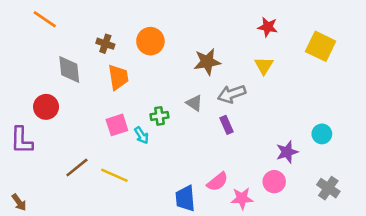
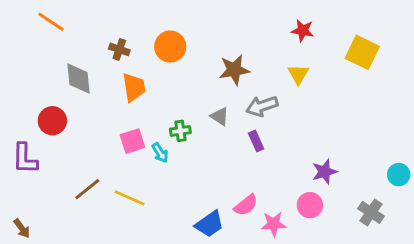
cyan circle: (322, 134) -> (399, 175), moved
blue trapezoid: (185, 198) -> (210, 224), turned -120

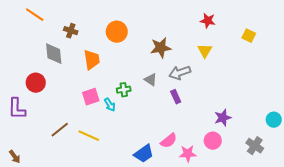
brown cross: (119, 49) -> (71, 31), moved
yellow square: (362, 52) -> (249, 36), size x0.6

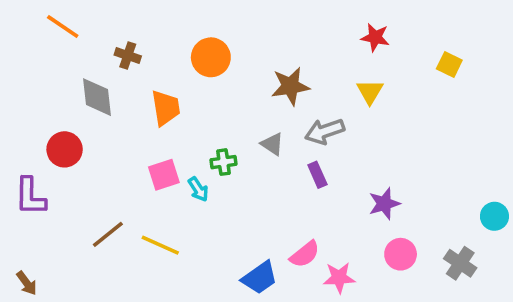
purple star: (223, 118) -> (384, 204), moved
pink circle: (213, 141) -> (401, 254), moved

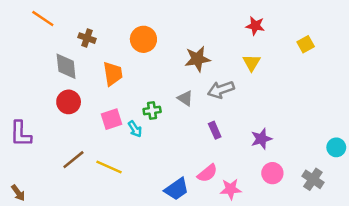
yellow square: (449, 65) -> (306, 44), turned 35
red circle: (65, 149) -> (69, 102), moved
purple rectangle: (317, 175) -> (215, 130), moved

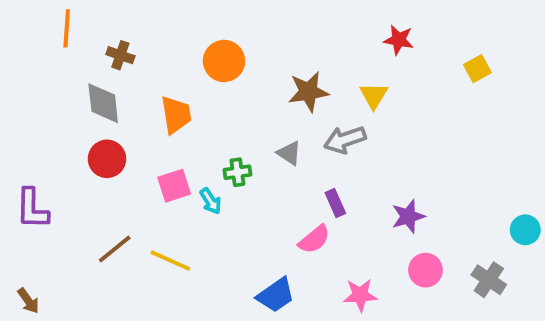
orange line: (43, 18) -> (67, 28), turned 60
brown cross: (87, 38) -> (120, 55), moved
yellow triangle: (252, 63) -> (374, 96), moved
pink semicircle: (207, 173) -> (314, 239), moved

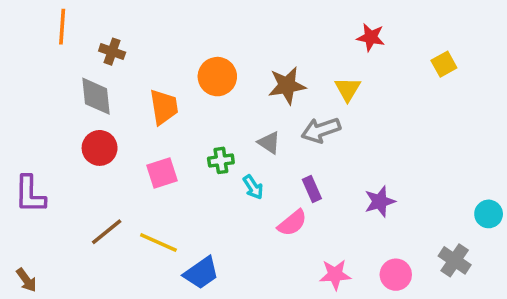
orange circle: (224, 61) -> (217, 77), moved
cyan arrow: (211, 201) -> (253, 187), moved
pink circle: (425, 270) -> (396, 275), moved
blue trapezoid: (276, 295) -> (201, 273), moved

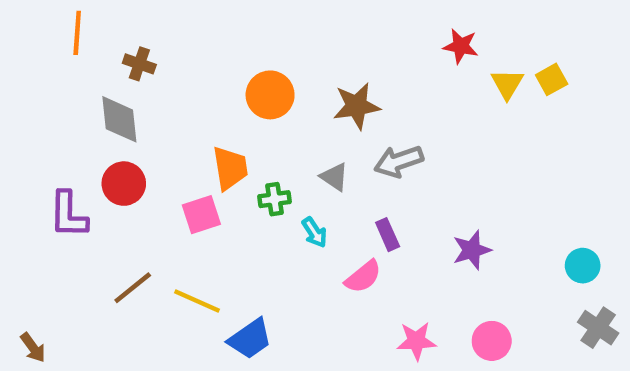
yellow triangle: (348, 89) -> (507, 84), moved
orange trapezoid: (164, 107) -> (230, 168), moved
purple L-shape: (30, 194) -> (68, 215), moved
cyan circle: (489, 214) -> (583, 266), moved
gray cross: (455, 260) -> (598, 328), moved

